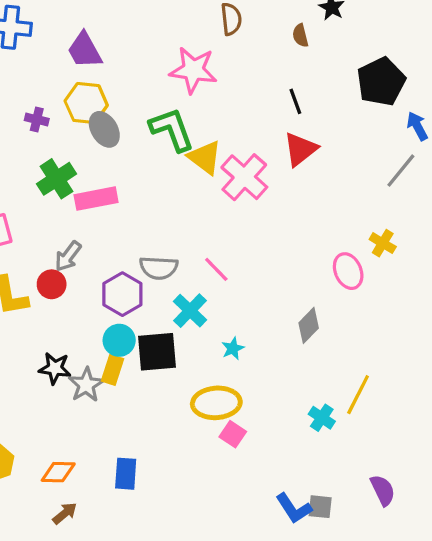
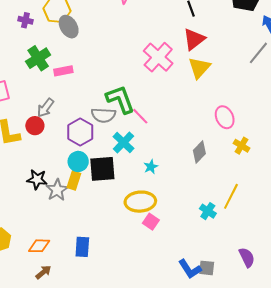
green L-shape: (172, 129) -> (120, 99), moved
yellow triangle: (205, 157) -> (199, 68), moved, turned 35
pink rectangle: (96, 199) -> (63, 71), size x0.7
yellow cross: (383, 243) -> (242, 146), moved

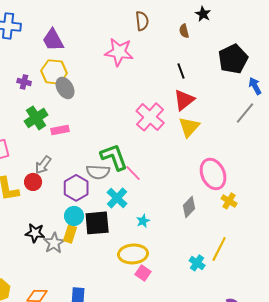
pink ellipse: (225, 117) -> (213, 174), size x1.4

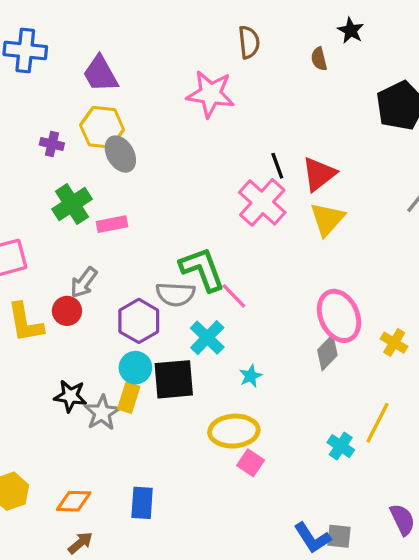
black line: (181, 71) -> (277, 166), moved
pink ellipse: (213, 174) -> (339, 316), moved

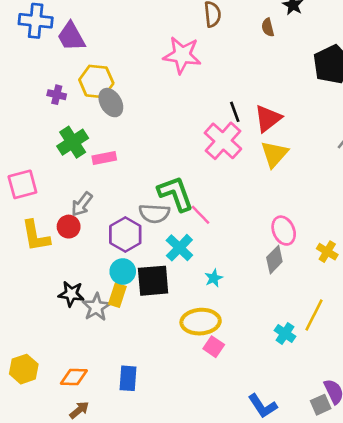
purple trapezoid: (100, 74) -> (71, 37), moved
pink ellipse: (339, 316) -> (284, 231), size x0.7
gray square: (339, 536) -> (321, 405), moved, turned -30

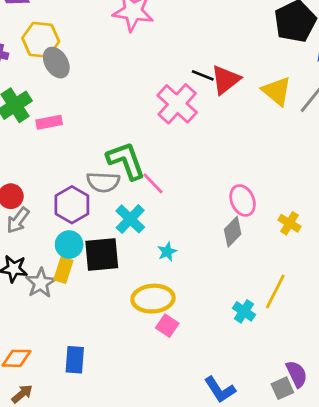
black line: (235, 112) -> (203, 75), moved, turned -48
yellow triangle: (274, 154) -> (277, 91), moved, turned -32
gray arrow: (82, 204) -> (18, 220), moved

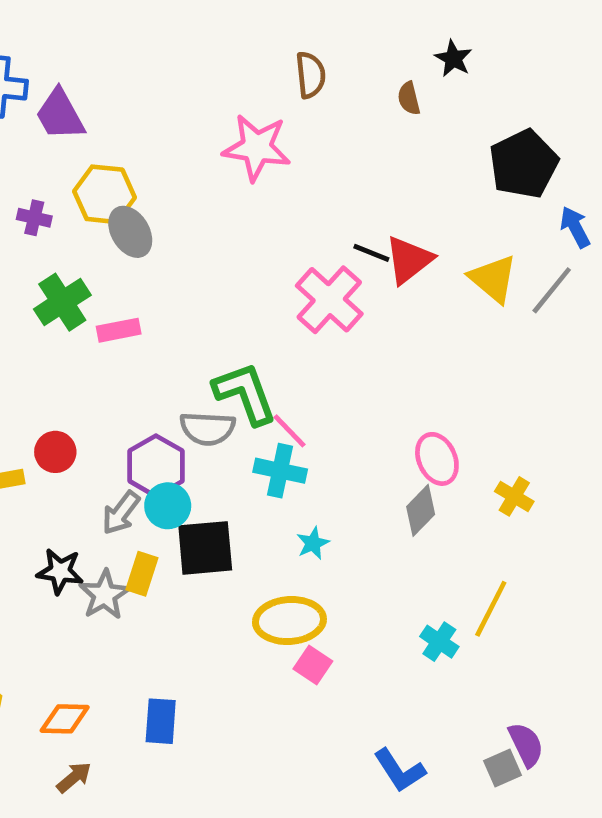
cyan cross: (130, 219) -> (280, 471), moved, turned -32
gray arrow: (18, 220) -> (121, 513), moved
cyan circle: (69, 245) -> (168, 506), moved

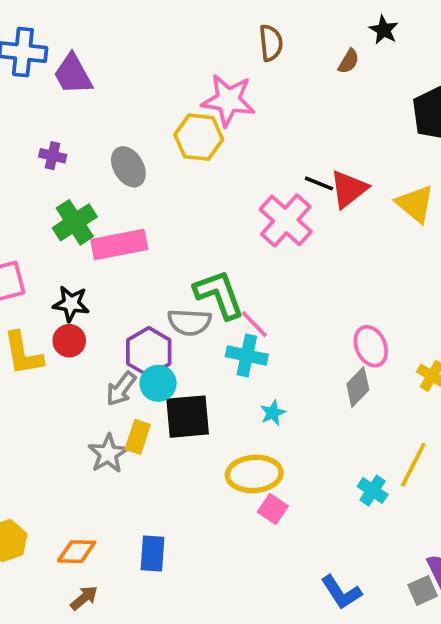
brown semicircle: (409, 98) -> (349, 61), turned -135
yellow hexagon: (104, 194) -> (199, 137), moved
pink rectangle: (119, 330) -> (119, 244), size x1.6
black star: (60, 571) -> (71, 304), moved

